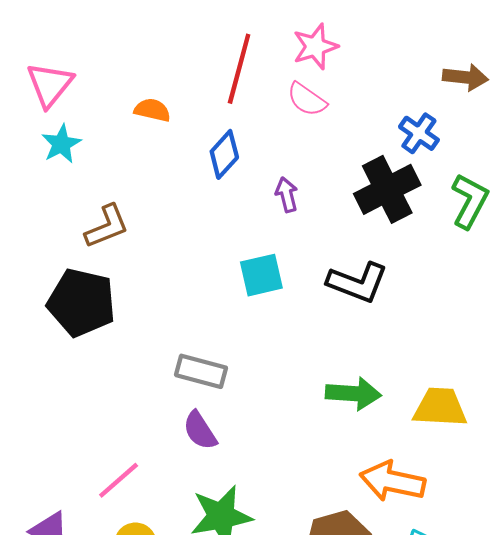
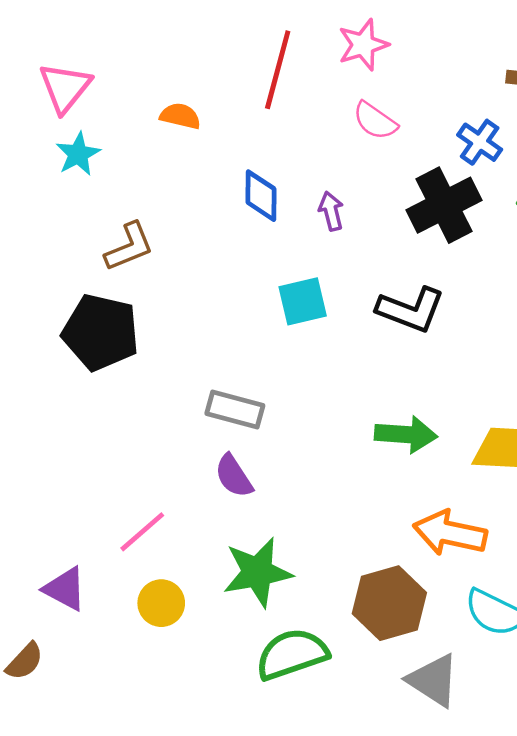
pink semicircle: (307, 99) -> (375, 121), moved
blue diamond: (224, 154) -> (261, 196), moved, turned -42

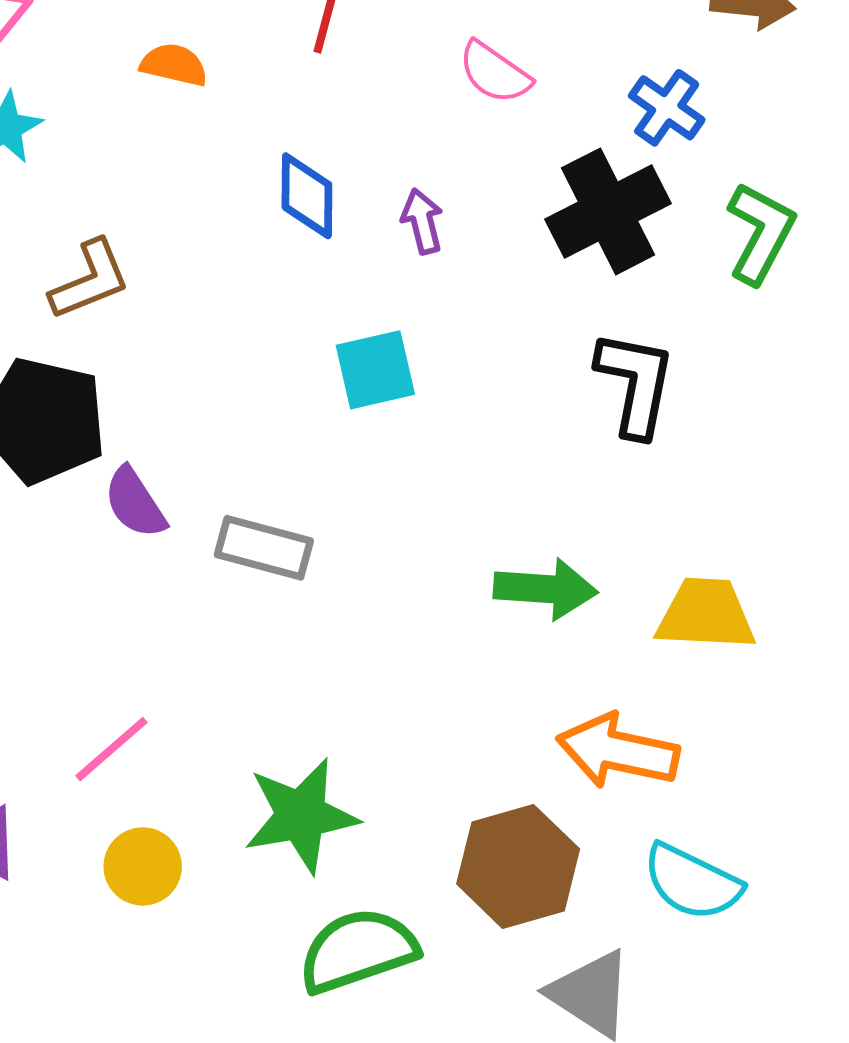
black L-shape: (411, 310) -> (635, 383), moved, turned -100
purple semicircle: (234, 476) -> (135, 503), moved

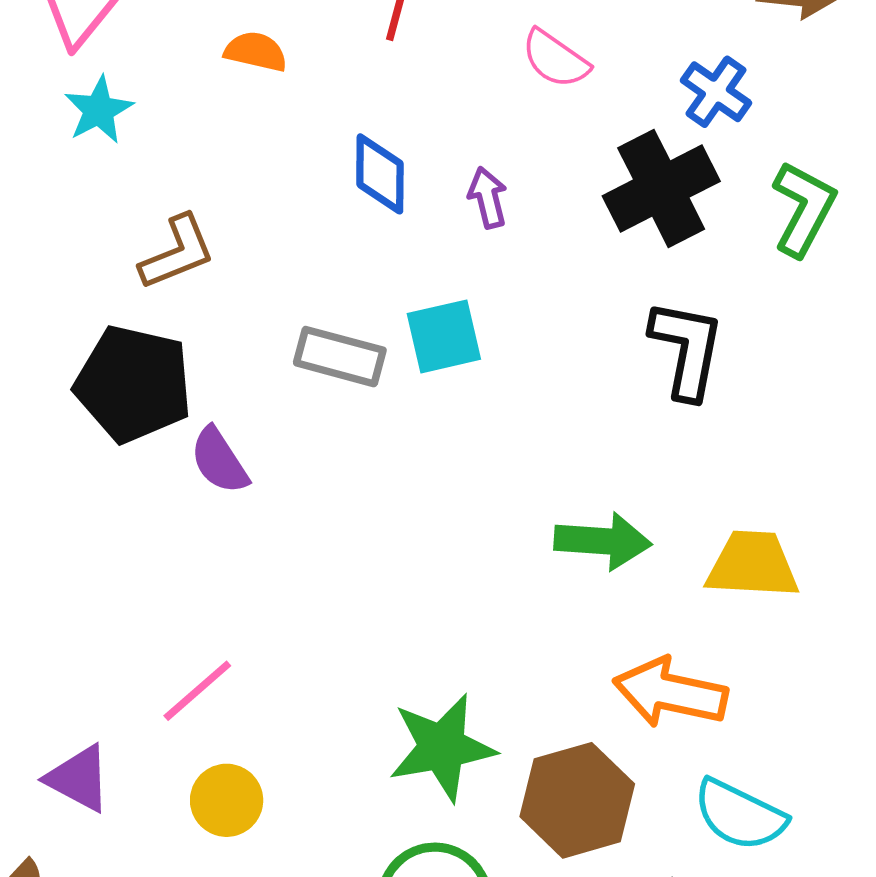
gray rectangle: (264, 548) -> (340, 357), moved
green star: (301, 816) -> (442, 747), moved

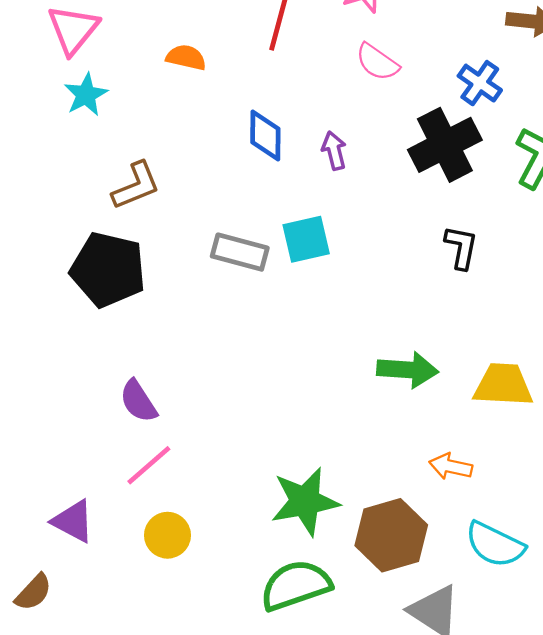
black L-shape: (687, 349) -> (461, 247), size x0.7
purple semicircle: (219, 461) -> (138, 401), moved
orange arrow: (670, 693) -> (451, 466), size x0.6

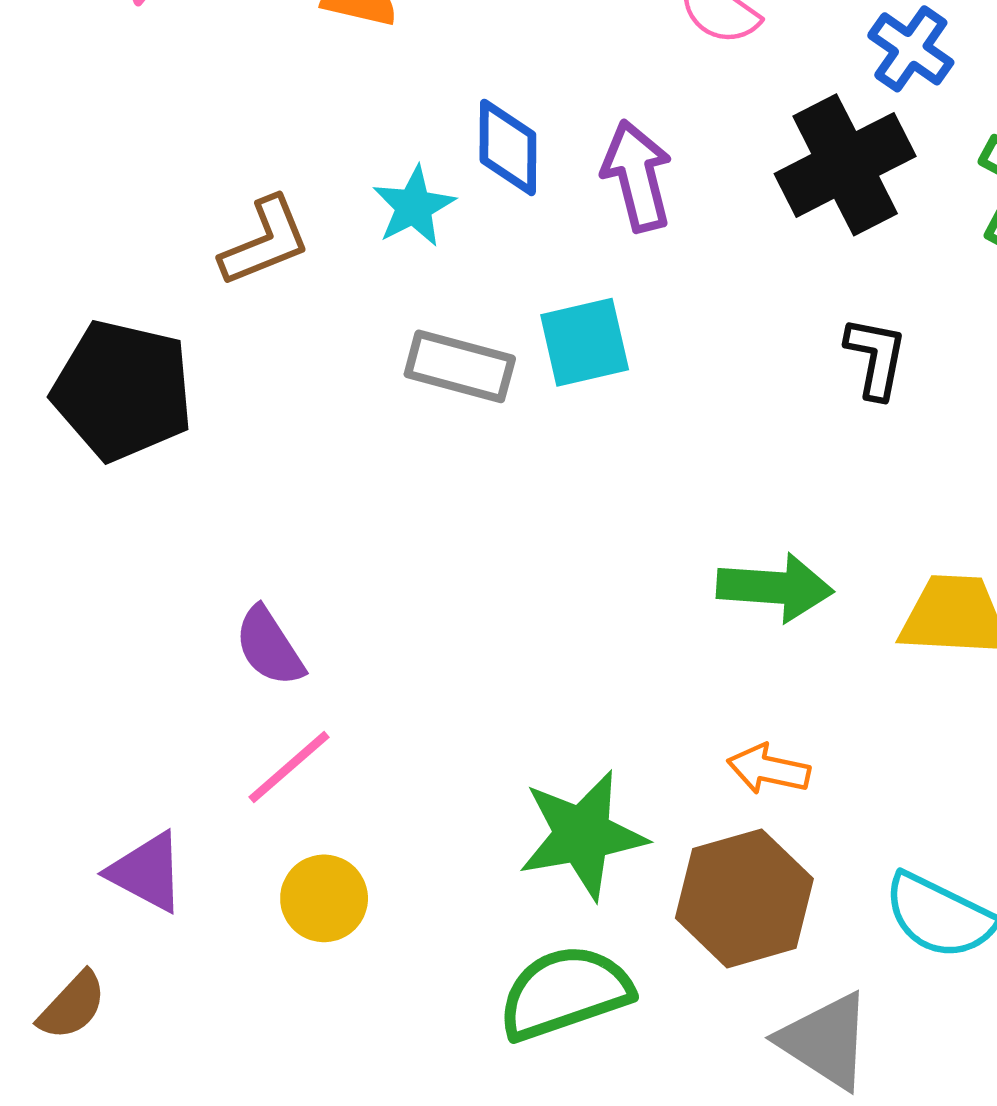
cyan star: (86, 95) -> (414, 207), moved
purple arrow: (334, 151) -> (637, 176), size x1.5
black pentagon: (108, 270) -> (123, 390), moved
orange arrow: (451, 466) -> (769, 769), moved

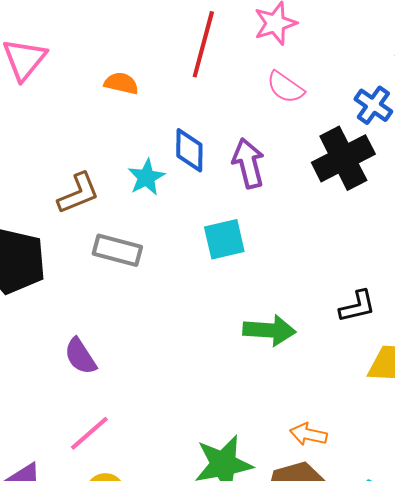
black L-shape: (876, 358) -> (357, 306), moved, turned 66
gray rectangle: (460, 366) -> (117, 250), moved
green arrow: (775, 588) -> (269, 330), moved
purple semicircle: (269, 647) -> (80, 356), moved

